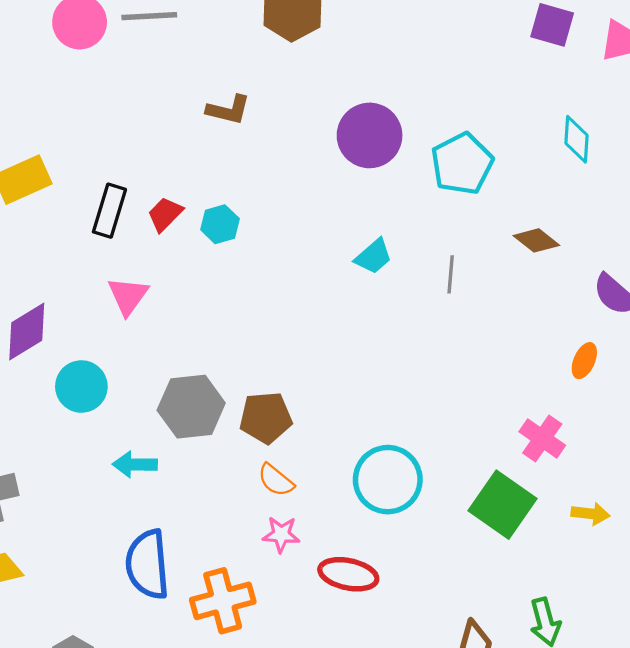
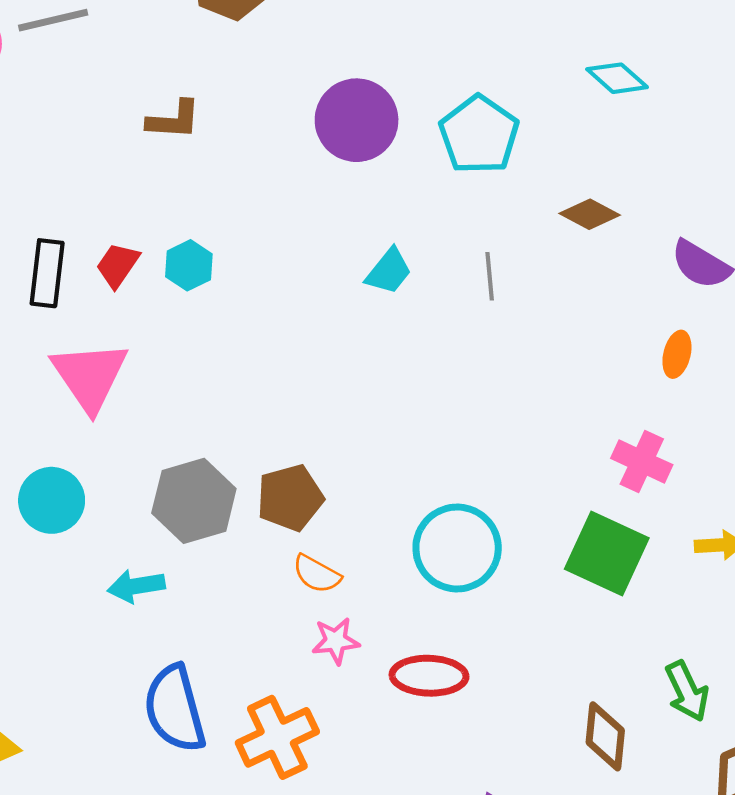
cyan diamond: (576, 139) -> (617, 78), turned -42
pink triangle: (128, 296) -> (90, 376), size x1.5

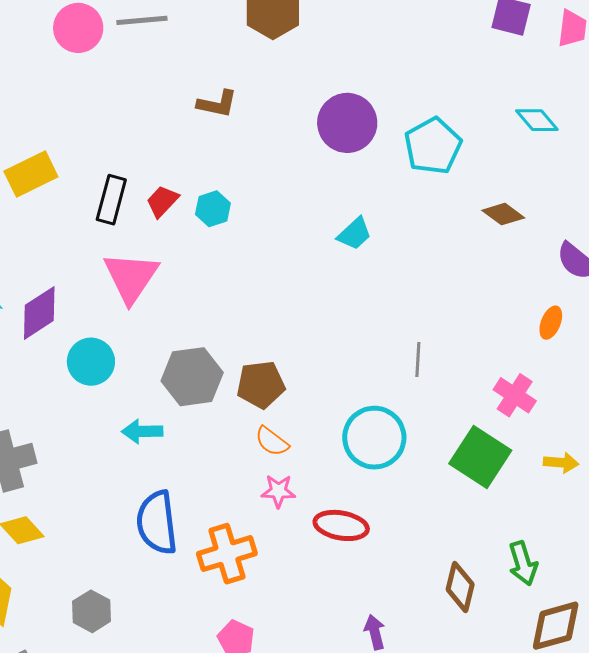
gray line: (490, 276) -> (418, 359), moved

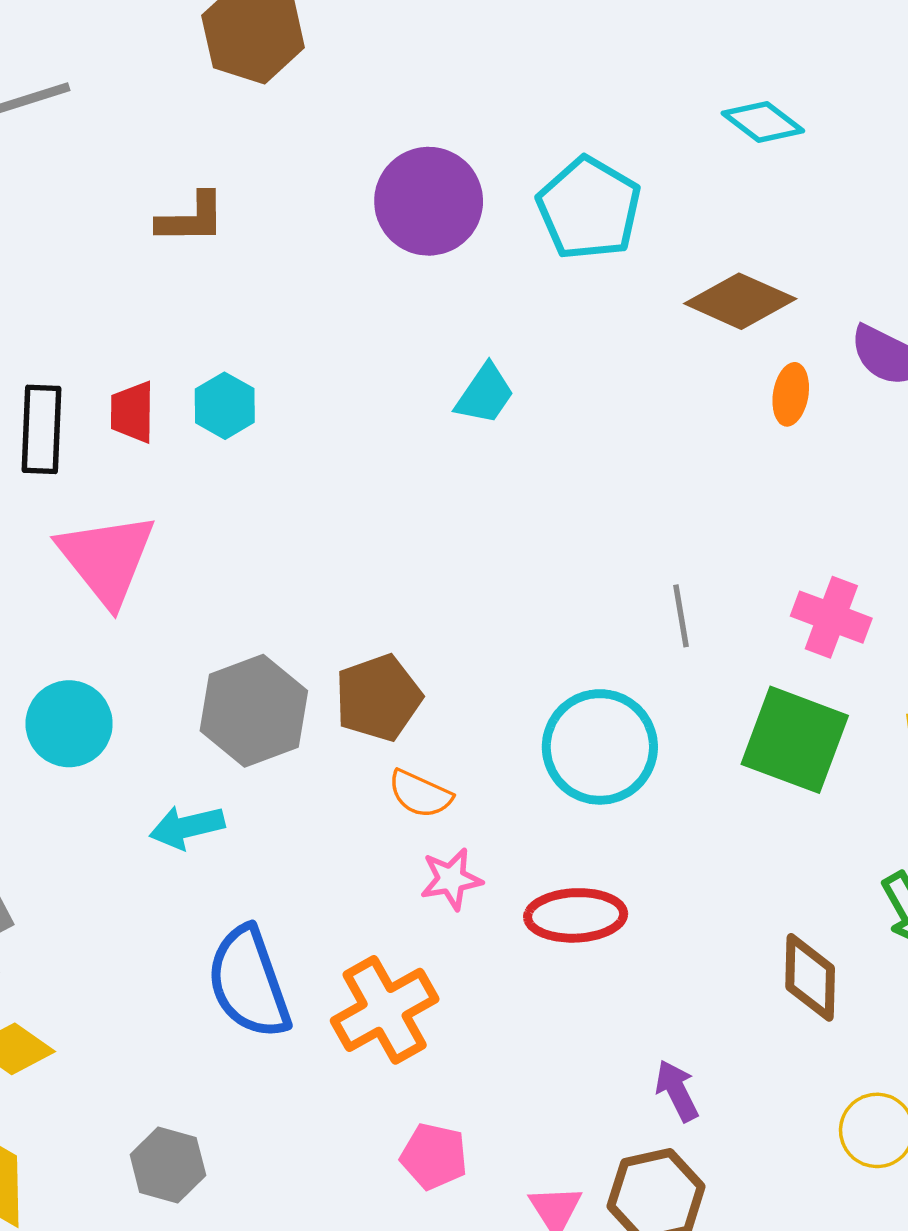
red trapezoid: (162, 201) -> (132, 412), turned -30
brown diamond: (503, 214) -> (740, 301), size x1.4
orange ellipse: (551, 323) -> (791, 394), moved
gray line: (418, 359) -> (681, 616), moved

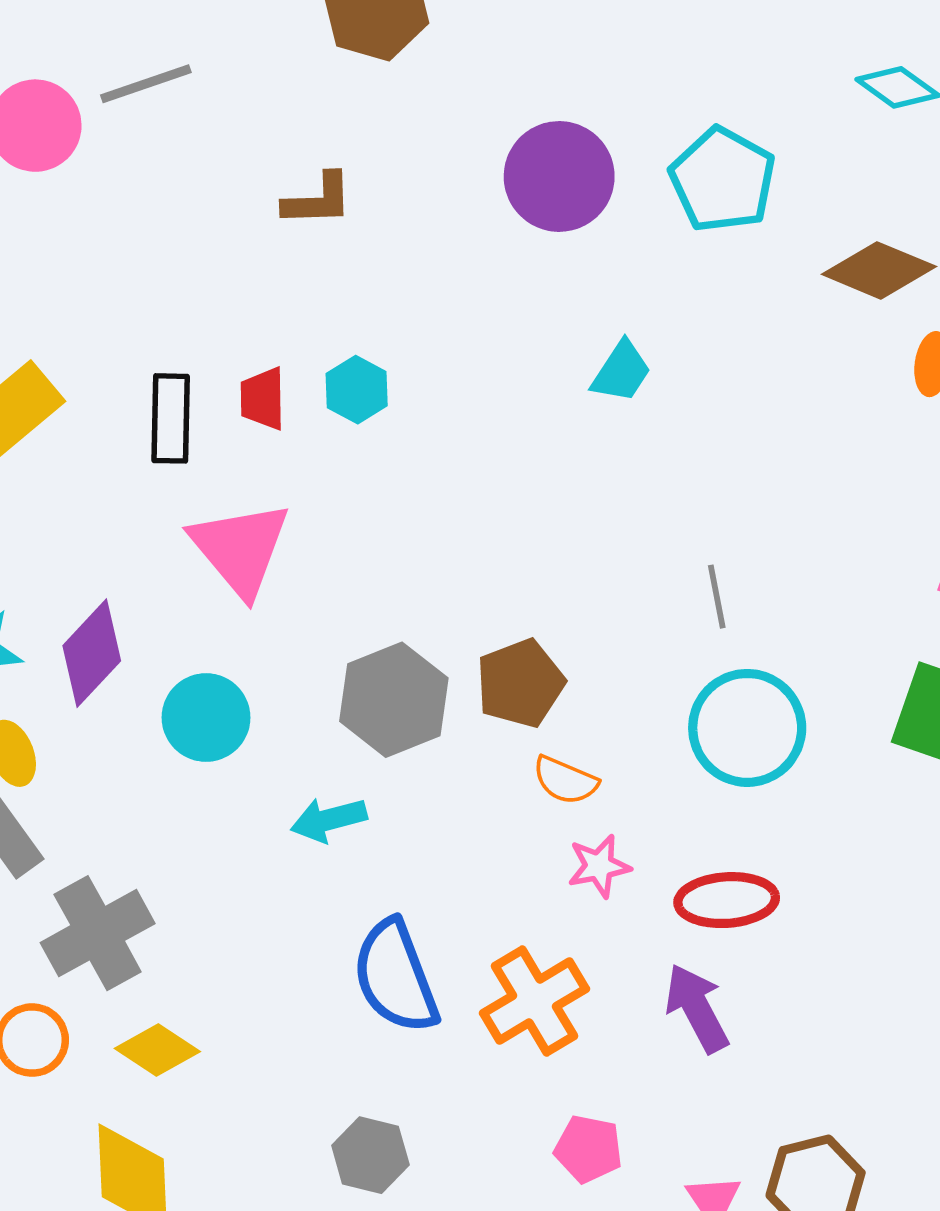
gray line: (681, 616) -> (717, 597), moved
purple arrow: (677, 1091) -> (697, 1008), moved, size x1.4
gray hexagon: (168, 1165) -> (370, 1155), moved

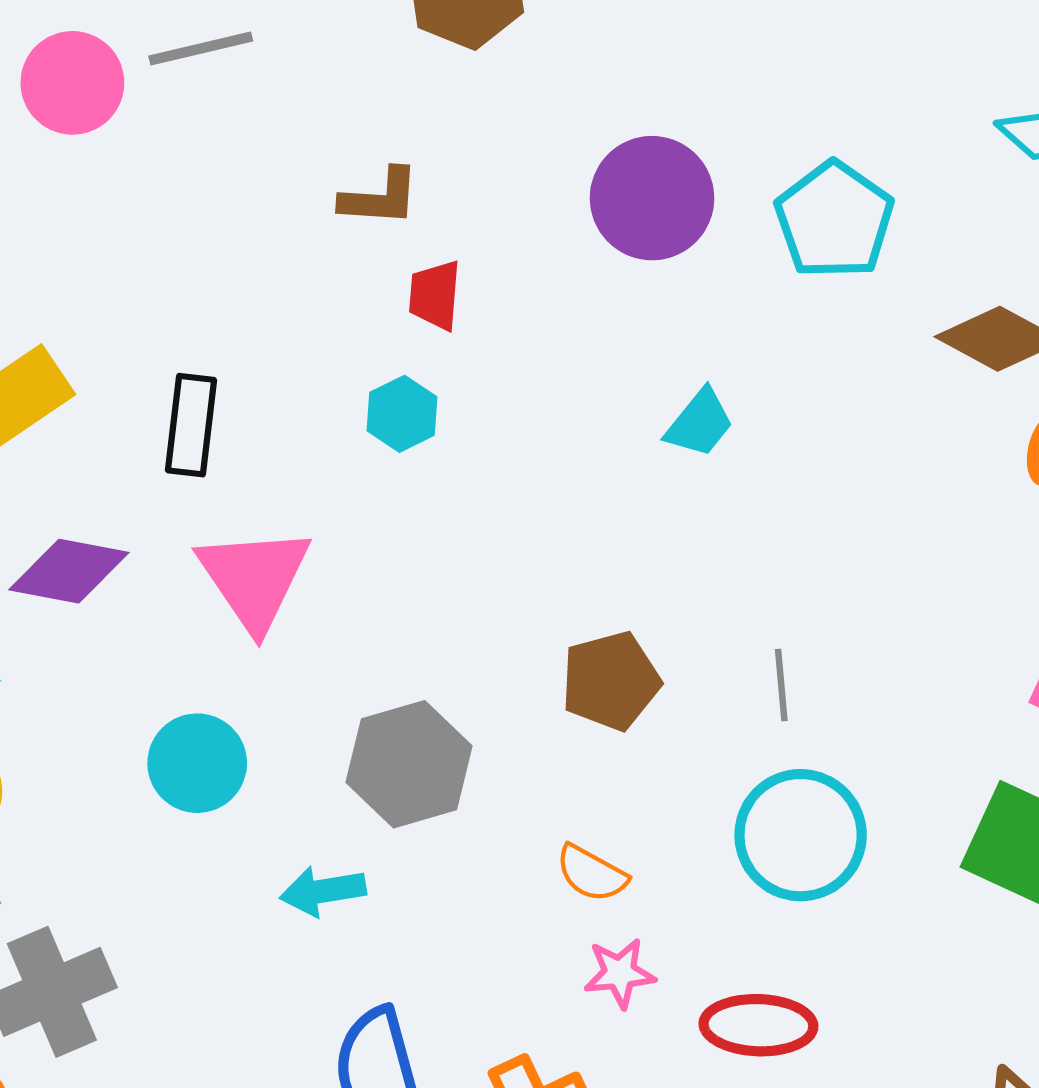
red trapezoid: (263, 399) -> (435, 295), moved
purple diamond: (92, 653) -> (69, 571), moved, turned 52
brown pentagon: (520, 683) -> (611, 681), moved

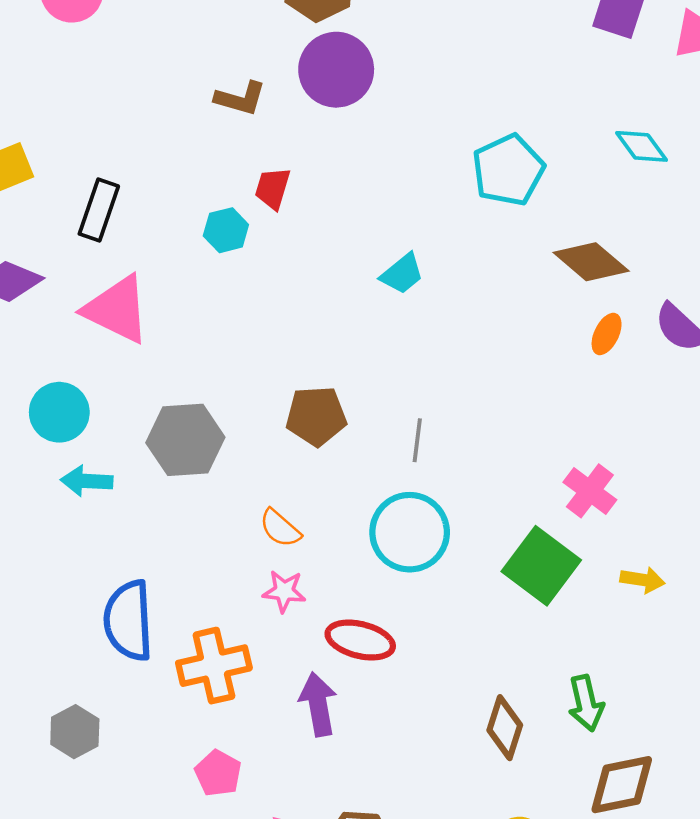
purple circle: (652, 198) -> (336, 70), moved
red trapezoid: (435, 295) -> (273, 188), moved
pink triangle: (254, 578) -> (117, 309), turned -42
cyan arrow: (323, 891) -> (87, 481), moved

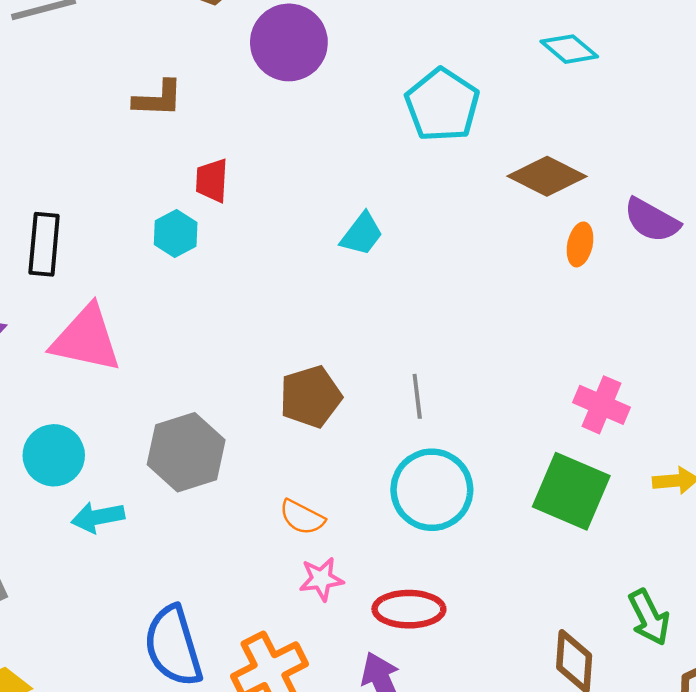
purple circle: (336, 70) -> (289, 42), moved

